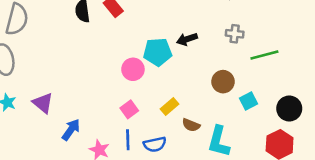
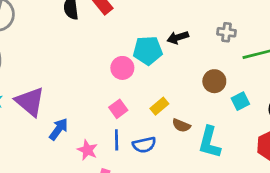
purple triangle: (43, 103) -> (30, 102), size x1.4

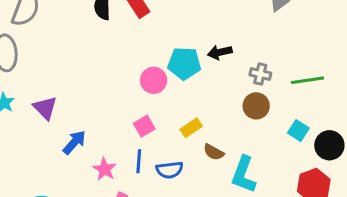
gray cross: (227, 32) -> (260, 74), moved
cyan square: (240, 101) -> (298, 131), moved, turned -36
purple triangle: (30, 102) -> (45, 108), size x0.7

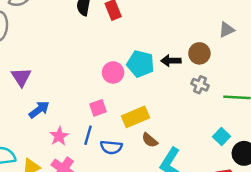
brown circle: (256, 106) -> (199, 53), moved
yellow rectangle: (191, 128) -> (136, 117), size x1.5

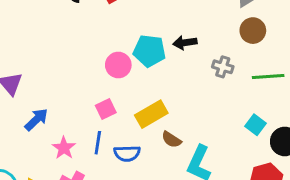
brown circle: (199, 53) -> (253, 31), moved

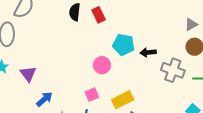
cyan pentagon: (149, 51) -> (124, 45), moved
gray cross: (223, 67) -> (173, 70), size x1.6

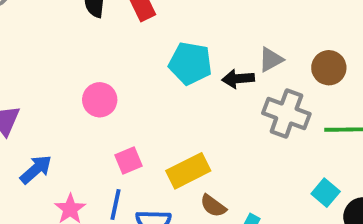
gray triangle: (191, 24) -> (271, 60), moved
pink circle: (102, 65) -> (100, 100), moved

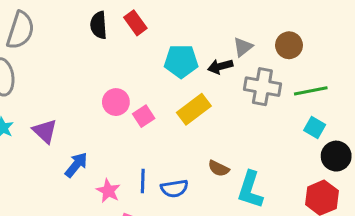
pink square: (128, 161) -> (144, 116), moved
yellow rectangle: (188, 171) -> (194, 109), moved
cyan square: (326, 193) -> (315, 127), moved

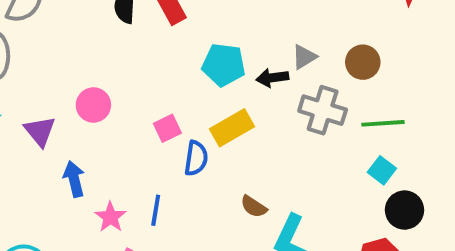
pink circle: (116, 102) -> (93, 105), moved
blue arrow: (76, 165) -> (74, 179), turned -60
blue semicircle: (174, 188) -> (196, 158), moved, turned -80

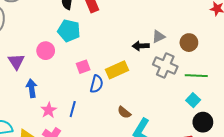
cyan pentagon: (224, 65) -> (69, 31), moved

